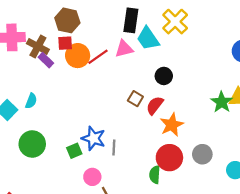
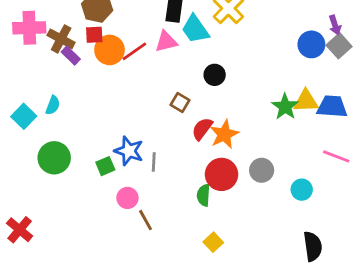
red semicircle: (155, 105) -> (202, 129), moved

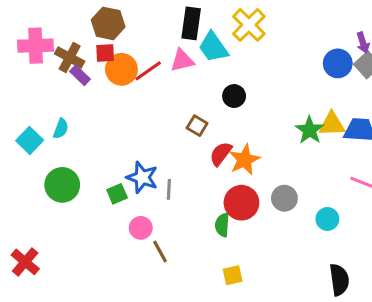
yellow square: (213, 242) -> (233, 275), turned 30

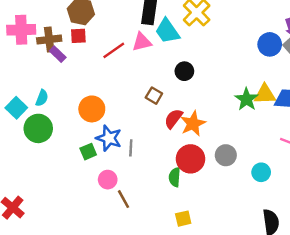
brown cross: (70, 57) -> (49, 40), turned -35
orange circle: (121, 69) -> (92, 109), moved
green circle: (62, 185) -> (38, 128), moved

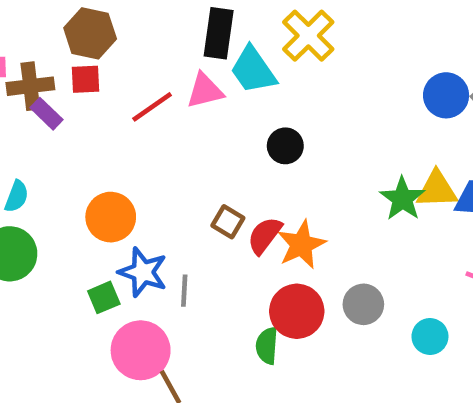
brown square: (154, 96) -> (228, 222), moved
pink circle: (108, 180) -> (141, 350), size x1.6

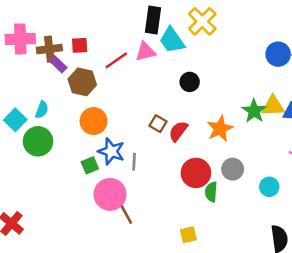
brown hexagon: (90, 33) -> (82, 82), moved
orange star: (301, 245) -> (220, 129), moved
green semicircle: (267, 346) -> (211, 192), moved

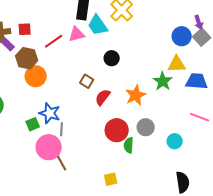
yellow triangle: (273, 106) -> (177, 64), moved
orange circle: (94, 121) -> (36, 76), moved
brown square: (158, 124) -> (87, 81), moved
gray line: (134, 162) -> (62, 129), moved

